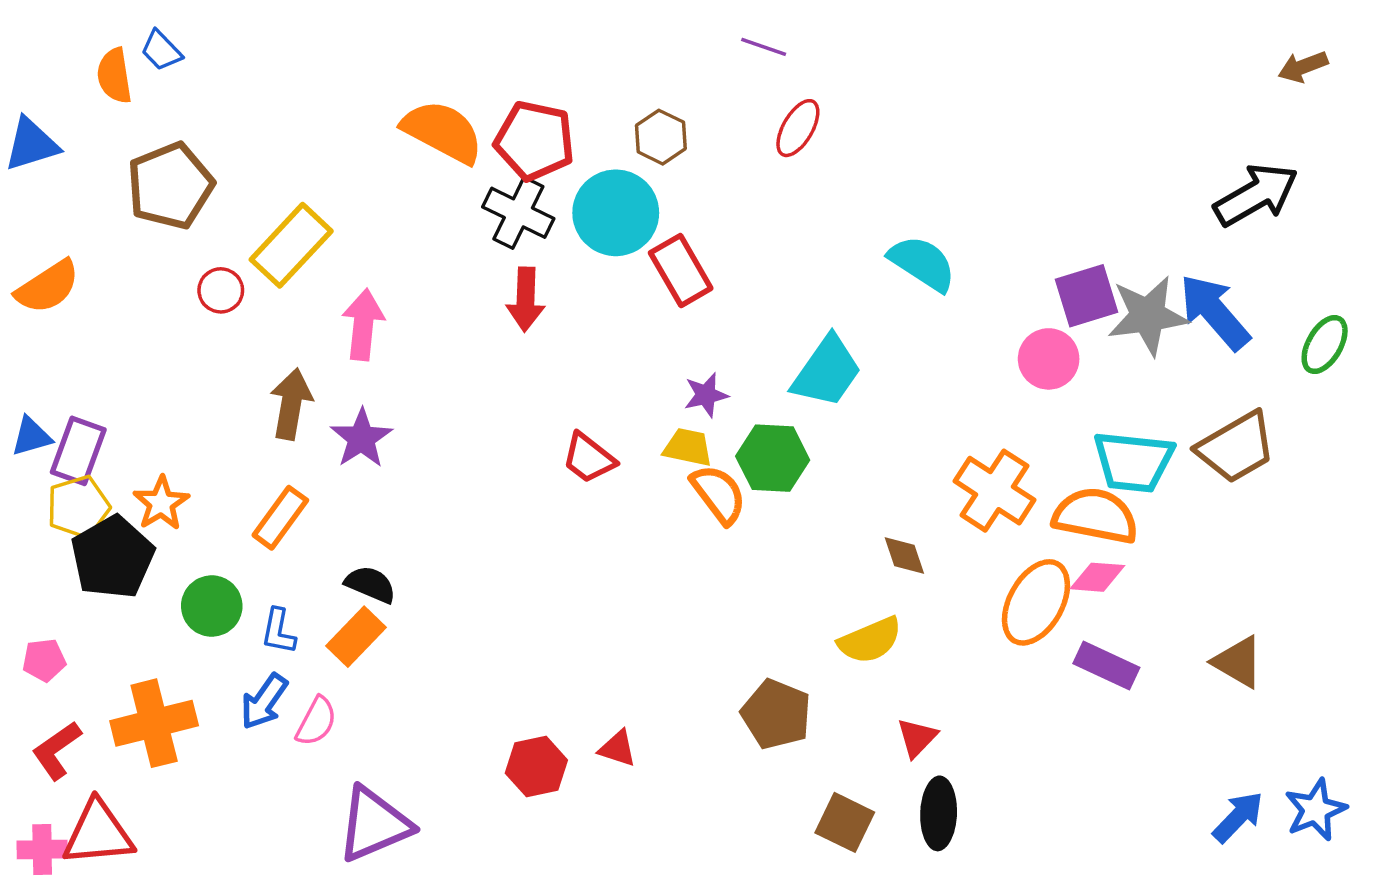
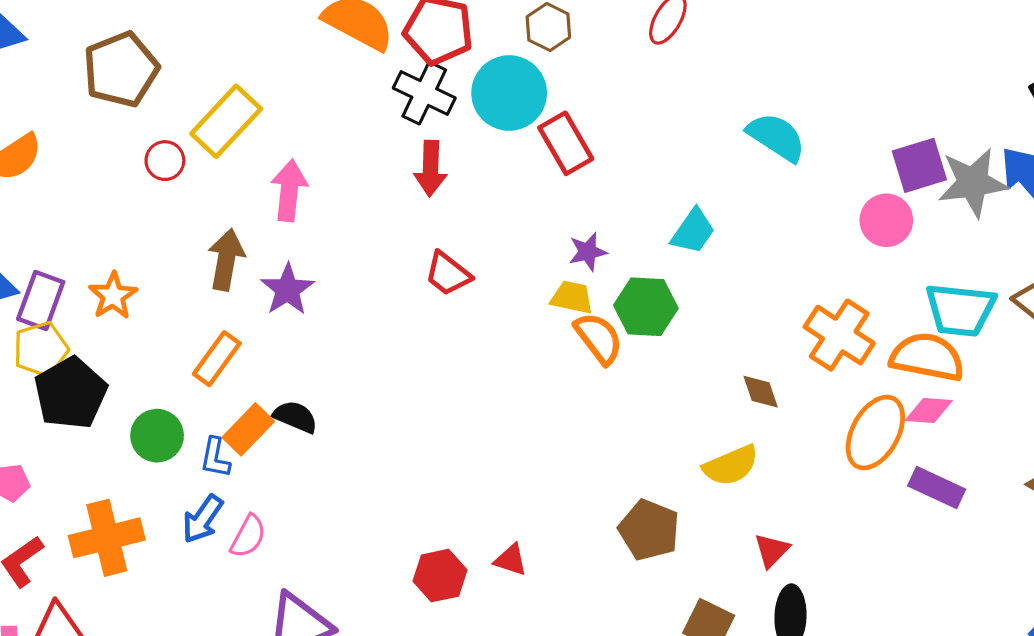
cyan trapezoid: (827, 372) -> (693, 231), size x0.7
red trapezoid: (589, 458) -> (448, 274), moved
orange star: (161, 503) -> (113, 296), moved
orange rectangle: (356, 637) -> (248, 429), moved

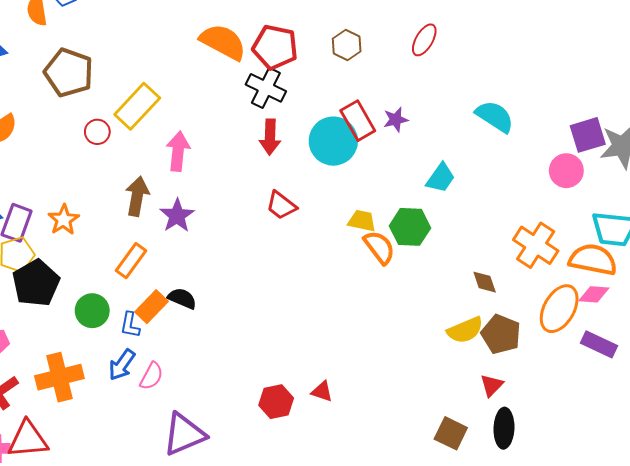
brown pentagon: (121, 69) -> (69, 73), turned -30
cyan circle: (509, 93) -> (333, 141), moved
purple star: (588, 252) -> (396, 120), moved
brown pentagon: (649, 530) -> (501, 334), moved

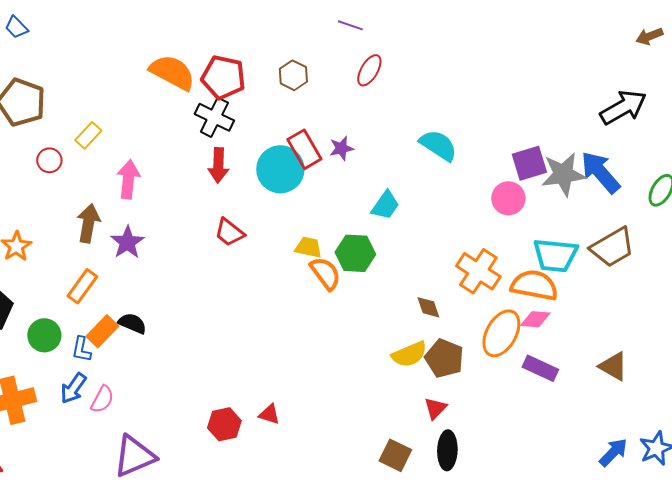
yellow rectangle: (137, 106) -> (88, 135), size x0.6

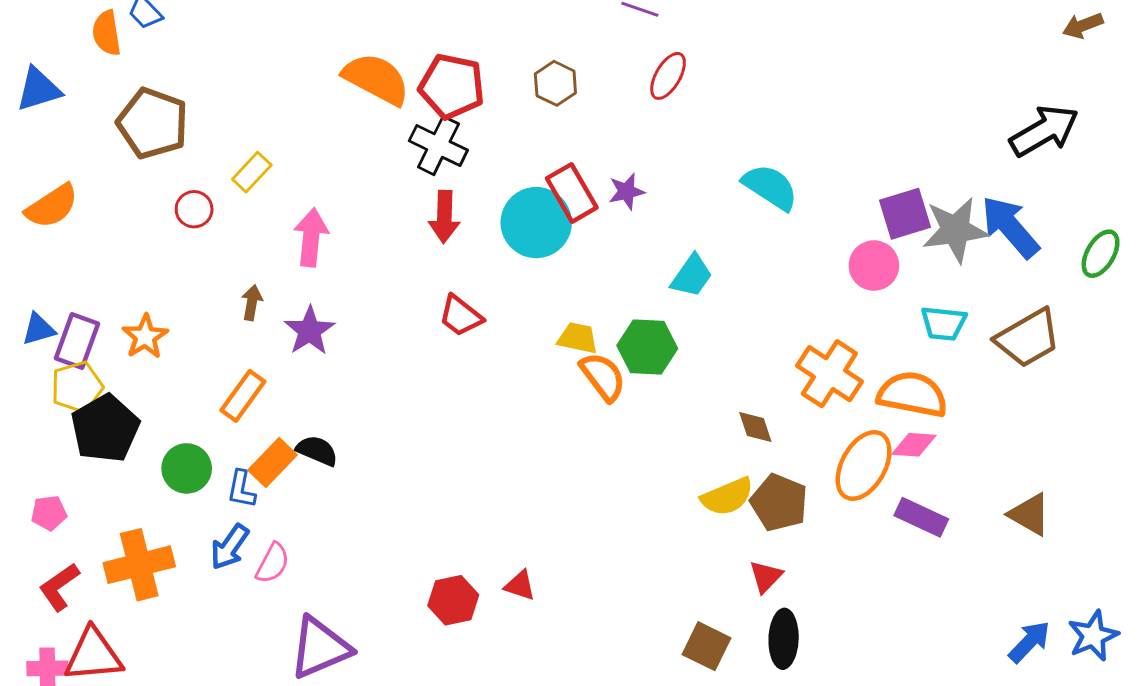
brown arrow: (88, 223) -> (252, 303), size x0.6
cyan trapezoid: (555, 255) -> (944, 323), moved, size x0.7

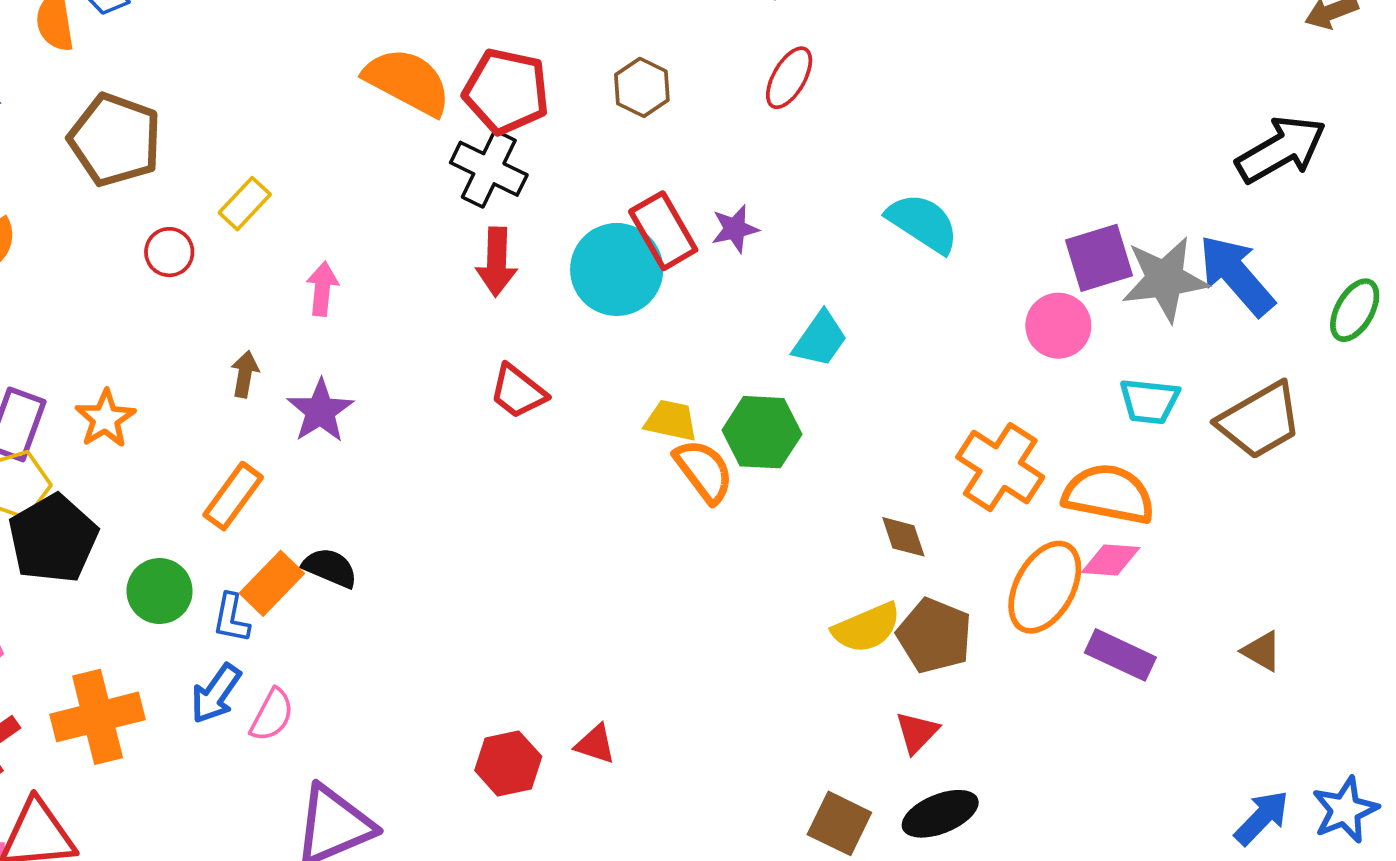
pink arrow: (311, 237) -> (322, 289), size x0.7
brown triangle: (1029, 514) -> (1262, 651), size x0.7
black ellipse: (784, 639) -> (940, 814), turned 66

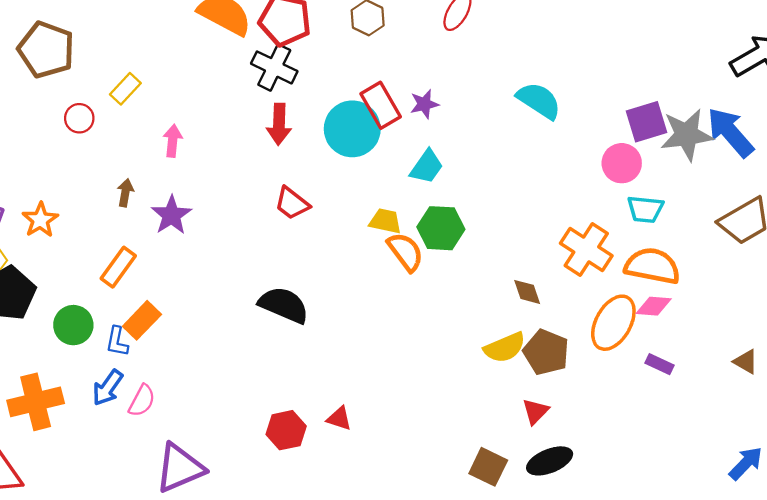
cyan trapezoid: (820, 339) -> (427, 167), moved
cyan trapezoid: (1149, 401) -> (645, 209), moved
black semicircle: (330, 568) -> (284, 305), moved, size x1.5
purple rectangle: (1120, 655) -> (659, 364), size x0.7

